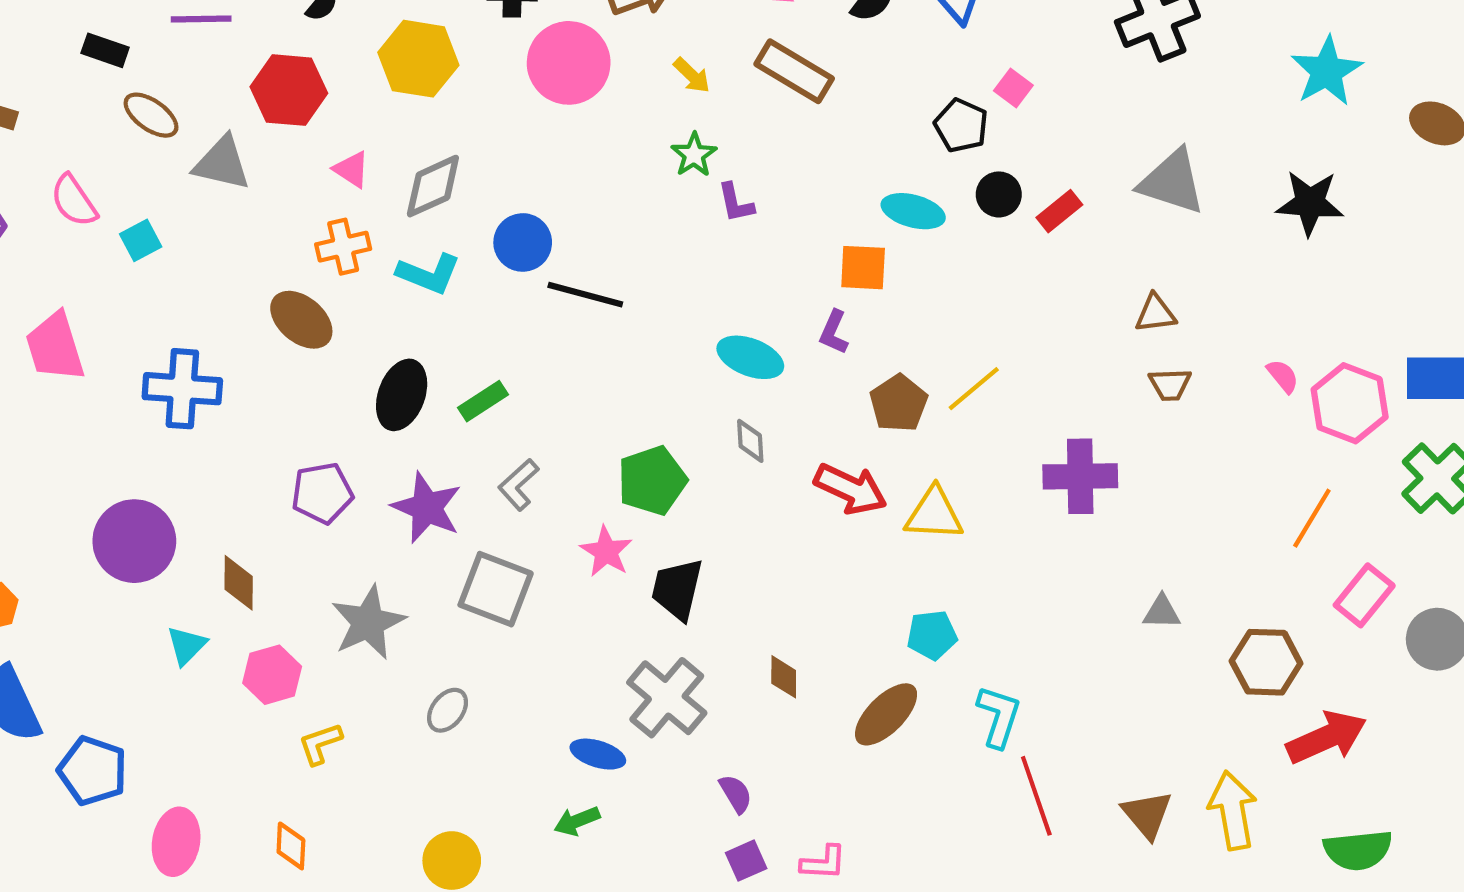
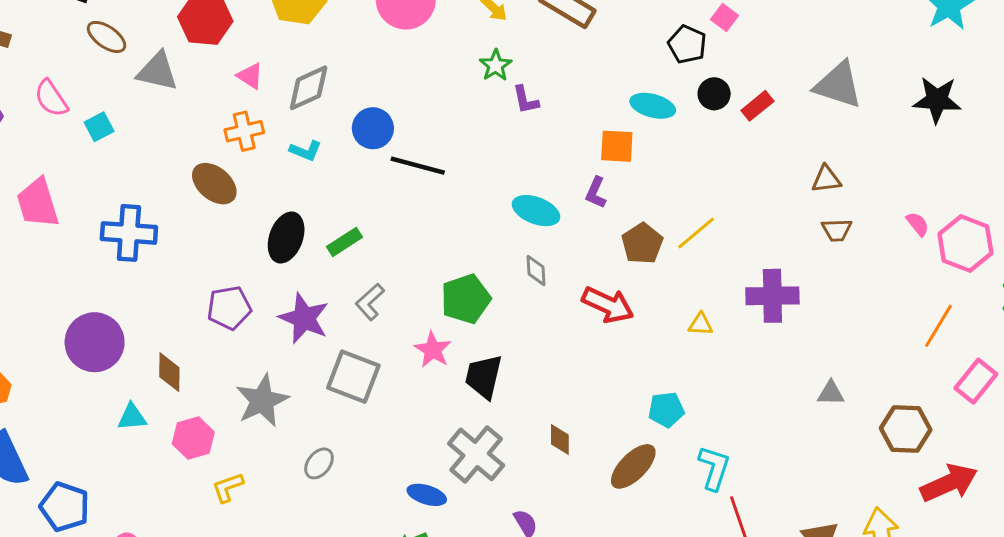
cyan L-shape: (429, 274) -> (306, 151), size x0.7
yellow triangle: (934, 514) -> (701, 324), moved, size x0.6
cyan triangle: (187, 645) -> (132, 417), turned 40

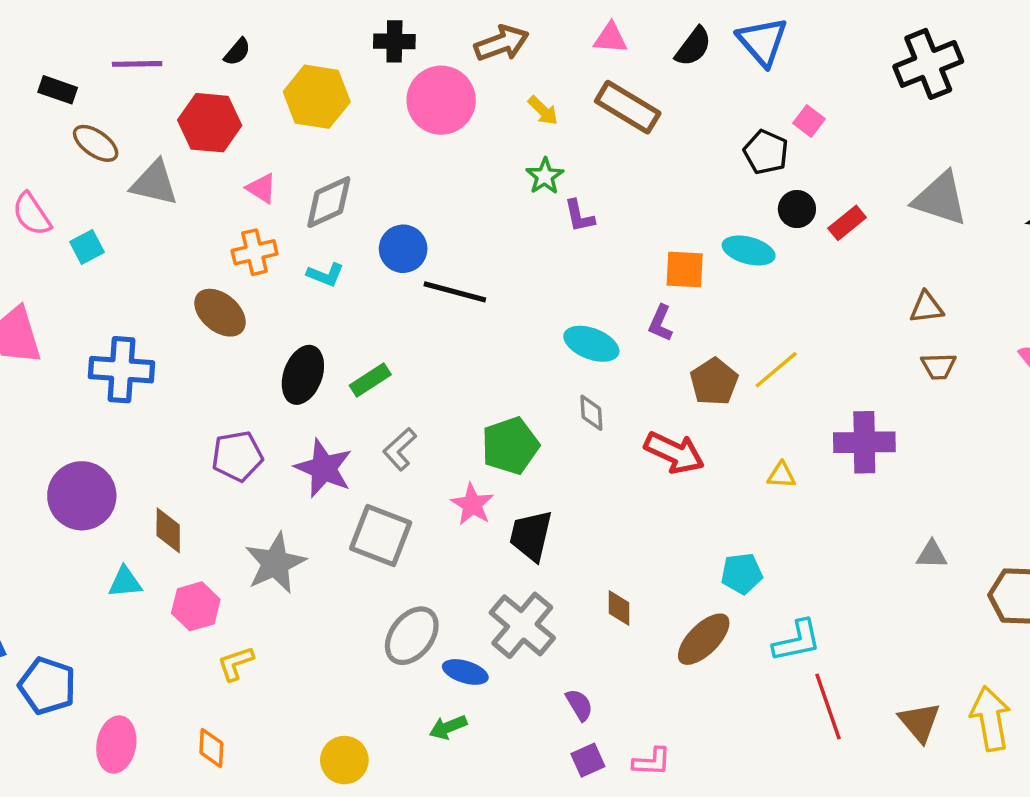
cyan ellipse: (653, 106) -> (749, 250), moved
gray ellipse: (319, 463) -> (412, 636), moved, size x1.6
cyan L-shape: (714, 468) -> (797, 641), turned 60

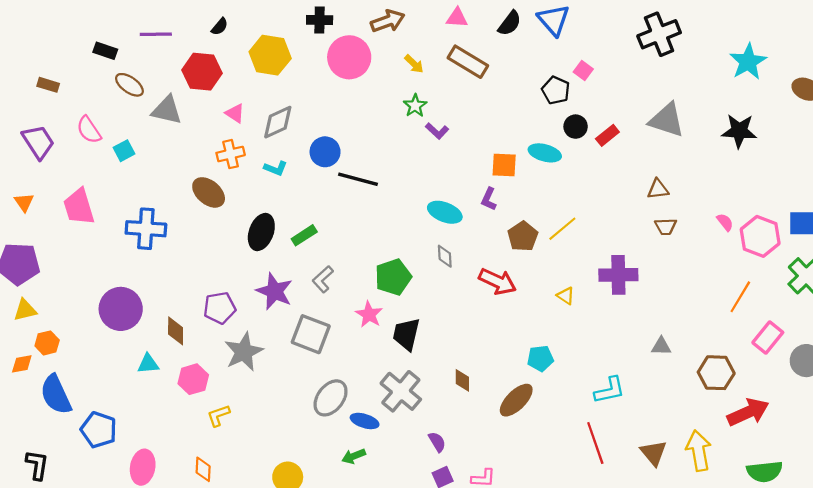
purple L-shape: (579, 216) -> (437, 131), turned -35
purple pentagon: (237, 456) -> (220, 308), moved
yellow triangle: (781, 475) -> (566, 296), turned 30
cyan L-shape: (797, 641) -> (610, 390), moved

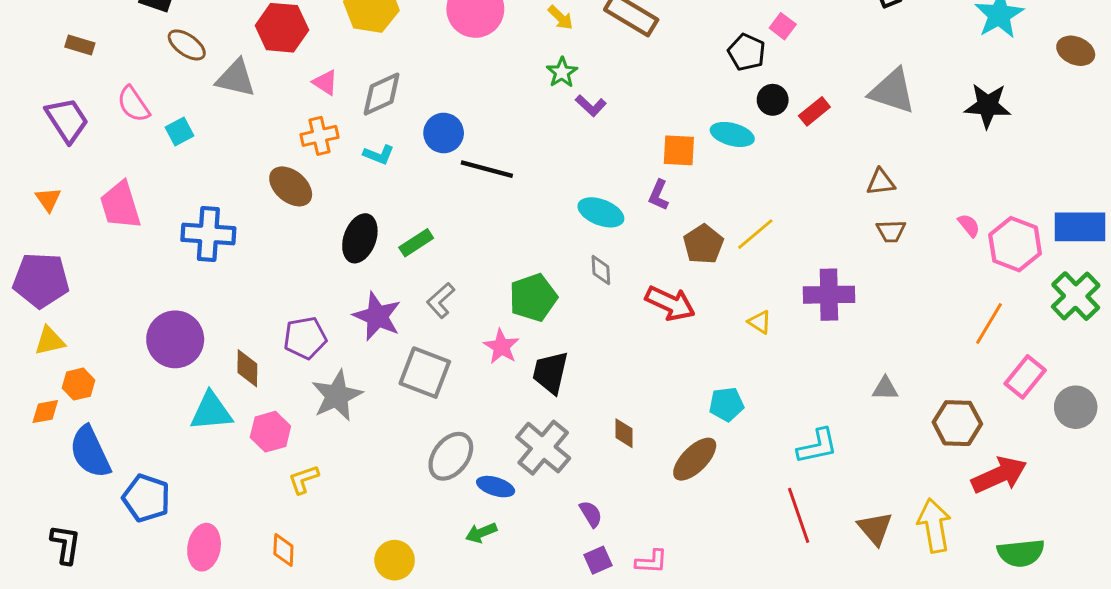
cyan triangle: (148, 364) -> (211, 412), size x1.5

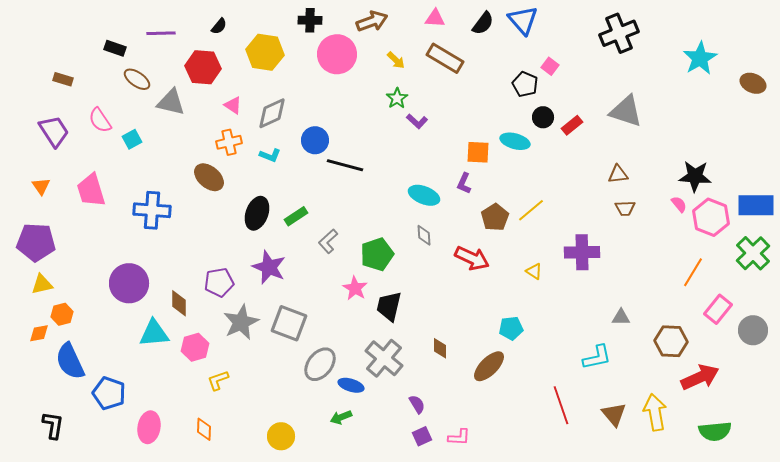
black star: (988, 106) -> (695, 176), moved
gray L-shape: (441, 300) -> (328, 241), moved
gray square: (425, 373) -> (289, 323), moved
cyan L-shape: (817, 446) -> (597, 357), moved

